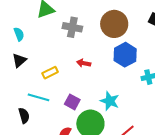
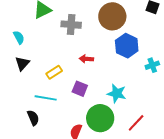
purple square: (72, 102) -> (80, 89), moved

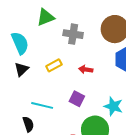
cyan semicircle: (19, 37) -> (20, 43), size x1.6
yellow rectangle: (54, 72) -> (54, 65), moved

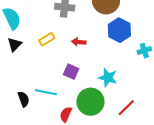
cyan line: (42, 105) -> (46, 92), moved

